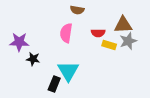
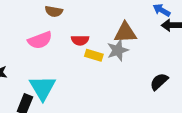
brown triangle: (123, 25) -> (125, 33), moved
pink semicircle: (66, 33) -> (40, 40), turned -120

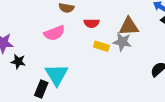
red semicircle: (80, 40) -> (92, 23), moved
gray star: (118, 50) -> (122, 42), turned 30

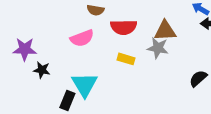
red semicircle: (92, 23) -> (124, 27), size x1.5
yellow rectangle: (101, 46) -> (126, 59), moved

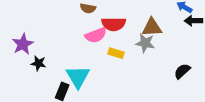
pink semicircle: (82, 38) -> (96, 35), moved
purple star: (25, 49) -> (23, 44), turned -30

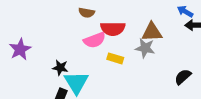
black star: (39, 63) -> (60, 68), moved

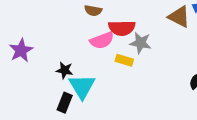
brown triangle: (152, 32) -> (179, 17), moved, turned 30
gray star: (145, 48) -> (141, 43), moved

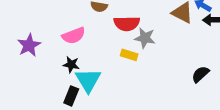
pink semicircle: (102, 40) -> (74, 36), moved

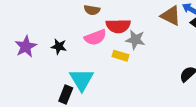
pink semicircle: (74, 36) -> (95, 37), moved
black star: (71, 65) -> (59, 47), moved

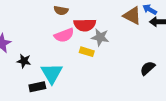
black star: (59, 47) -> (24, 61), moved
black rectangle: (66, 94) -> (37, 87), turned 56

